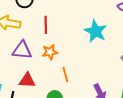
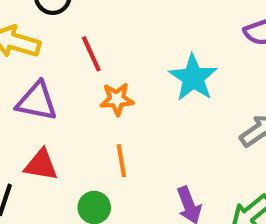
red line: (46, 25) -> (91, 54), turned -30
orange star: (50, 52) -> (117, 99), moved

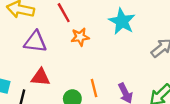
orange line: (121, 161) -> (94, 88), moved

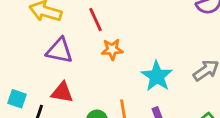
cyan star: (122, 21) -> (157, 76), moved

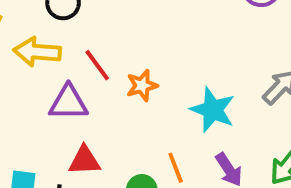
red line: (95, 20) -> (97, 65), moved

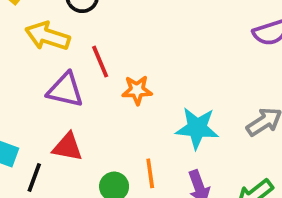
cyan star: (213, 110) -> (197, 128), turned -30

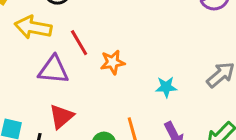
cyan star: (197, 128) -> (166, 87), size x0.6
red triangle: (68, 147) -> (61, 116), turned -44

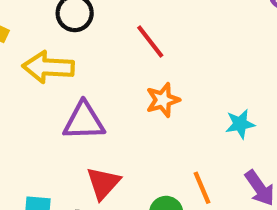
red line: (79, 43) -> (150, 41), moved

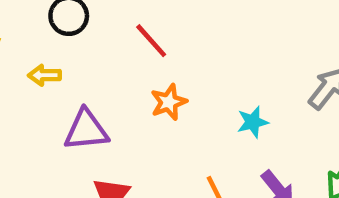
yellow arrow: (48, 67) -> (44, 75), size x0.6

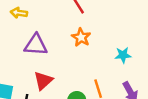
orange star: (169, 102) -> (81, 37), turned -30

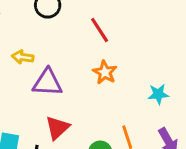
yellow arrow: (19, 13) -> (23, 57), moved

